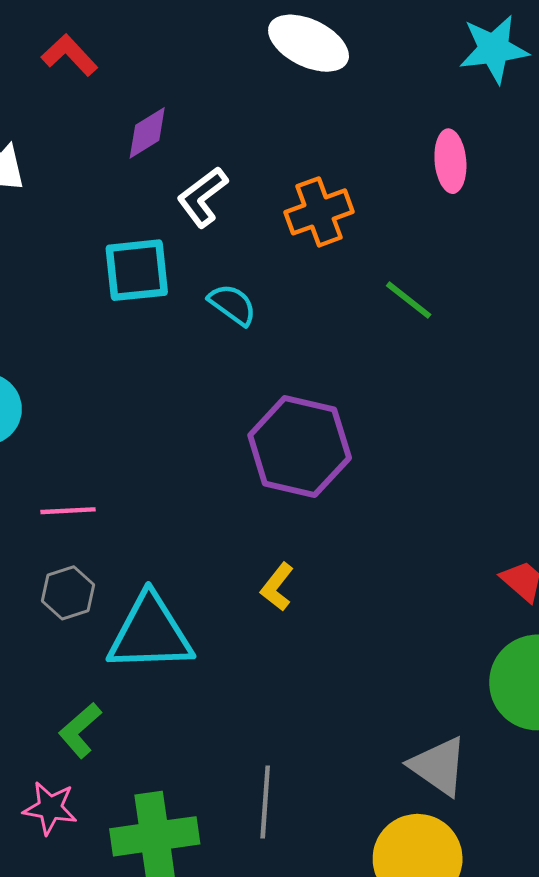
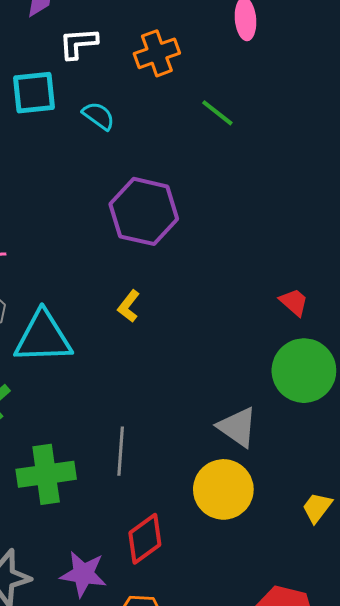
white L-shape: (202, 197) -> (78, 43), turned 33

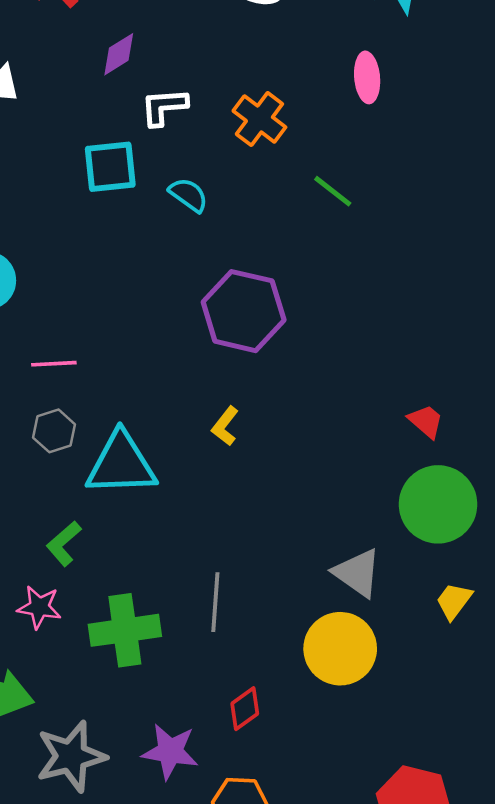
orange cross: (157, 53) -> (259, 119), turned -33
yellow trapezoid: (317, 508) -> (454, 601), moved
red diamond: (145, 539) -> (245, 709), size x0.7

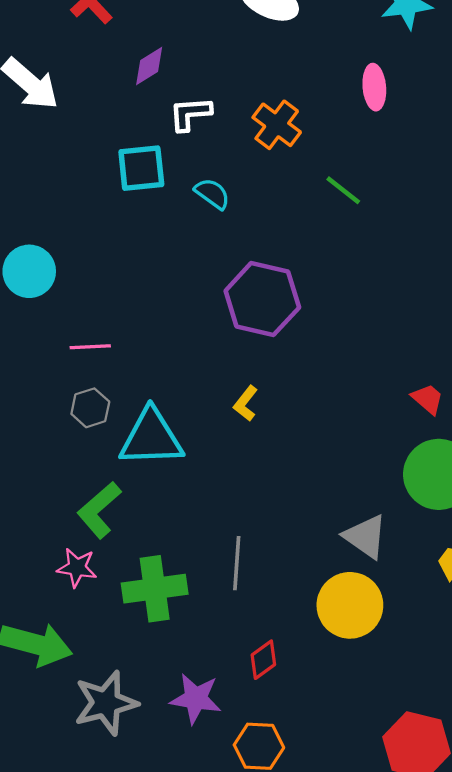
green L-shape: (64, 543) -> (99, 510), size x1.4

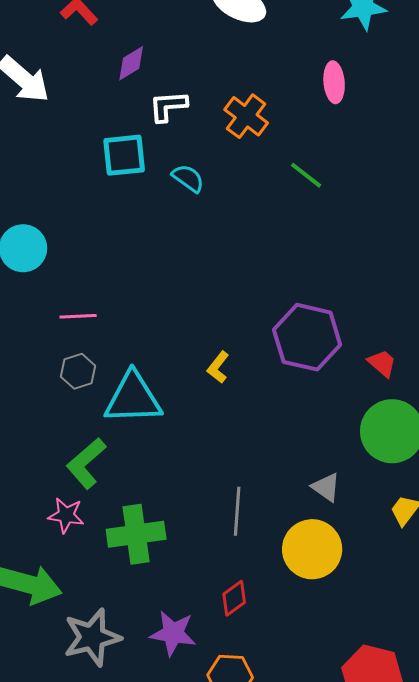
purple hexagon: (262, 299) -> (307, 337), moved
gray triangle: (365, 537) -> (326, 487), size x0.7
gray line: (237, 563) -> (237, 511), moved

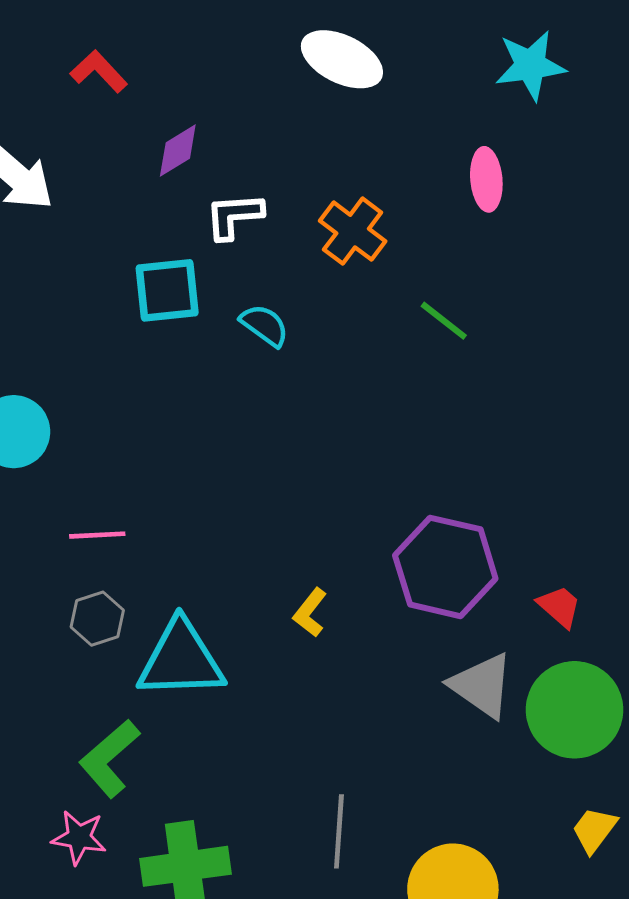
gray triangle: (326, 487) -> (482, 685), moved, size x1.5

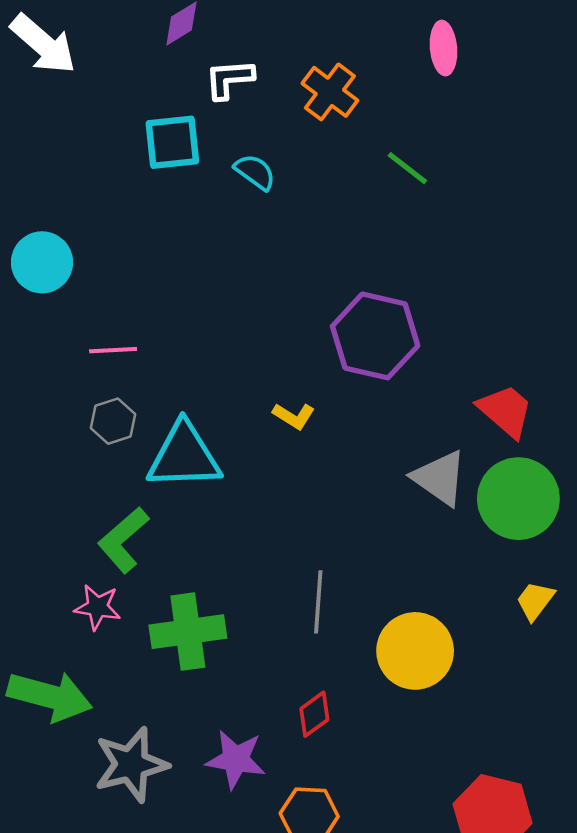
purple hexagon: (445, 567) -> (375, 336), moved
red trapezoid: (559, 606) -> (505, 411), size x1.5
yellow L-shape: (310, 613) -> (294, 416), turned -96

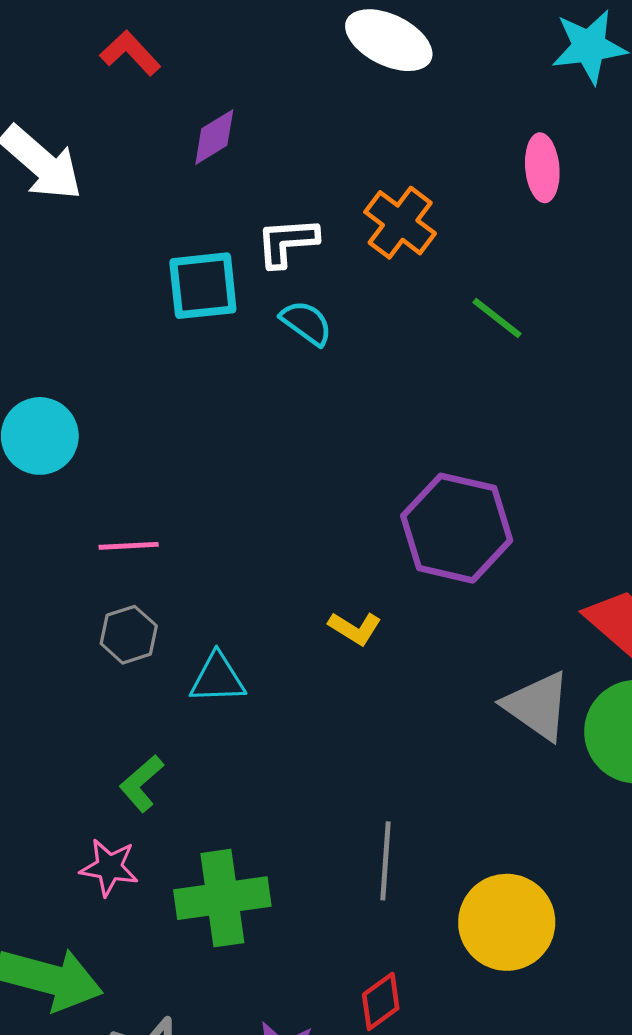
white L-shape: (229, 79) -> (287, 242), moved
cyan triangle: (184, 456) -> (218, 678), size x0.6
green L-shape: (123, 540) -> (142, 783), size x0.7

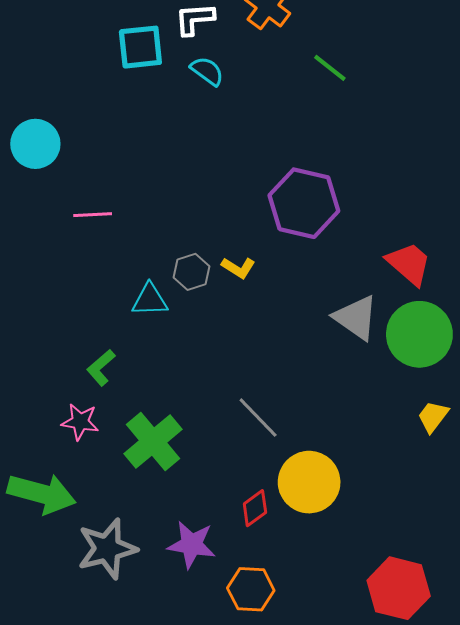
gray hexagon: (129, 635) -> (191, 272), moved
gray line: (386, 861) -> (258, 418), turned -48
green cross: (222, 898) -> (153, 441), turned -32
yellow circle: (507, 922) -> (309, 482), moved

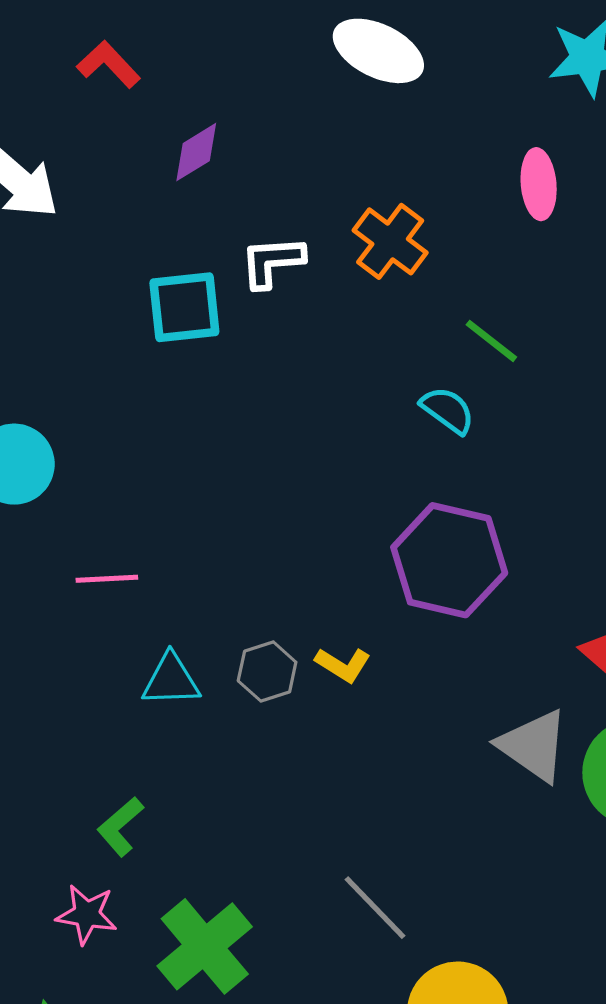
cyan semicircle: (207, 71) -> (448, 410), moved
cyan triangle: (150, 300) -> (171, 680), moved

